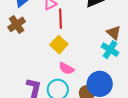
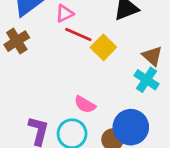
red line: (60, 19) -> (78, 35), turned -66
yellow square: (59, 45) -> (103, 47), moved

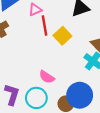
red line: (78, 35) -> (45, 26), turned 54

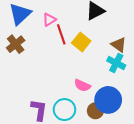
pink semicircle: (47, 77) -> (82, 85), moved

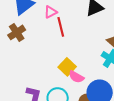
yellow square: (81, 42) -> (67, 67), moved

